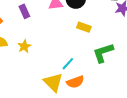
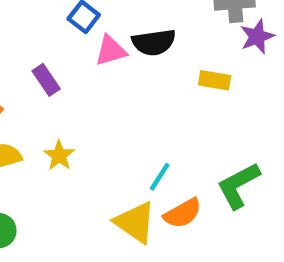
yellow rectangle: (84, 27) -> (215, 80), moved
green L-shape: (103, 53) -> (238, 185), moved

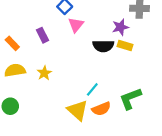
purple star: (257, 37) -> (120, 27), moved
black semicircle: (154, 42) -> (103, 46), moved
pink triangle: (111, 51) -> (76, 25), turned -42

